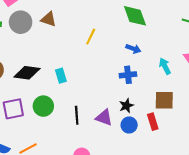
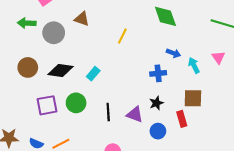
gray circle: (21, 22) -> (54, 33), moved
blue arrow: (133, 49) -> (173, 53), moved
cyan rectangle: (61, 76) -> (93, 74), turned 56
blue circle: (129, 125) -> (158, 131), moved

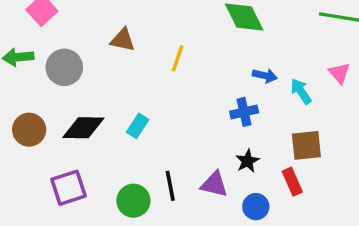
brown triangle: (82, 19) -> (123, 40), moved
green circle: (76, 103) -> (133, 201), moved

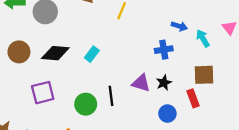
purple triangle: (214, 184) -> (141, 83), moved

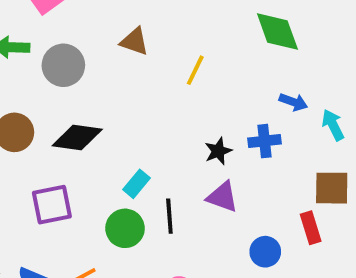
cyan rectangle: (92, 54) -> (137, 184), moved
black star: (164, 83) -> (218, 151), moved

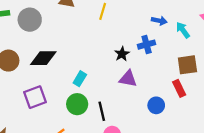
black line: (169, 216) -> (102, 111), moved

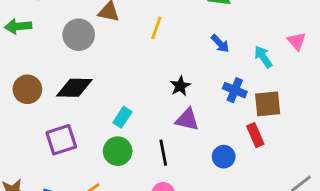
gray circle: (30, 20) -> (79, 35), moved
blue arrow: (159, 21) -> (220, 44), moved, turned 32
blue cross: (147, 45) -> (235, 90), moved, turned 35
black line: (102, 111) -> (163, 153), moved

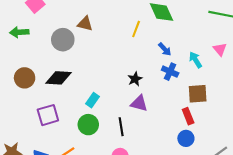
yellow line: (156, 28) -> (136, 29), moved
blue cross: (235, 90) -> (170, 72), moved
blue circle: (224, 157) -> (186, 138), moved

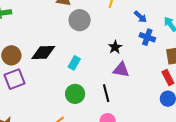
gray circle: (63, 40) -> (80, 20), moved
cyan rectangle: (93, 100) -> (74, 63), moved
purple square: (48, 115) -> (15, 79), moved

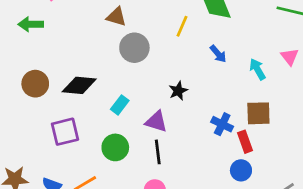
blue cross: (147, 37) -> (222, 124), moved
purple triangle: (121, 70) -> (156, 122), moved
purple square: (15, 79) -> (65, 132), moved

